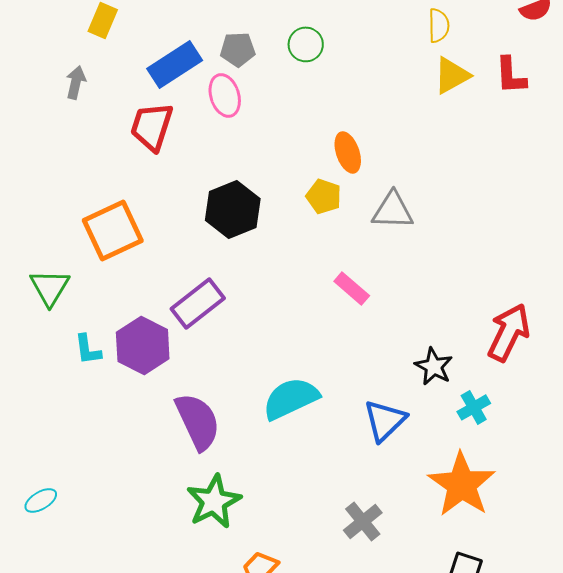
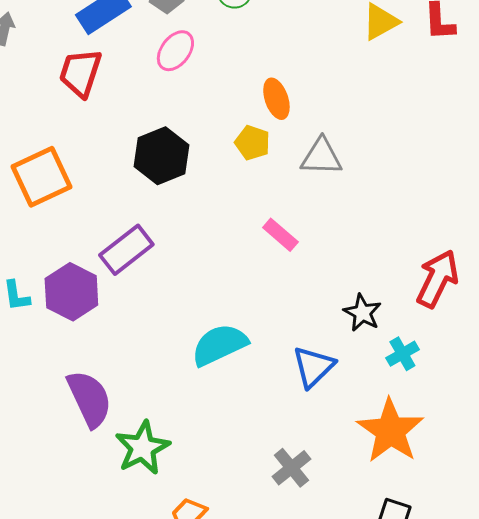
pink ellipse: (225, 95) -> (175, 51), moved, turned 54
purple semicircle: (198, 421) -> (89, 399), moved

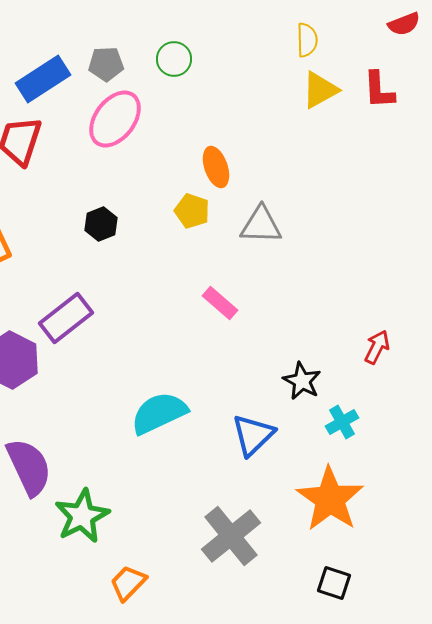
pink ellipse: (175, 51) -> (115, 119), size x1.4
black hexagon: (161, 156) -> (101, 224), size x0.6
red arrow: (437, 279) -> (377, 347), size x0.6
gray cross: (291, 468) -> (231, 536), size x1.5

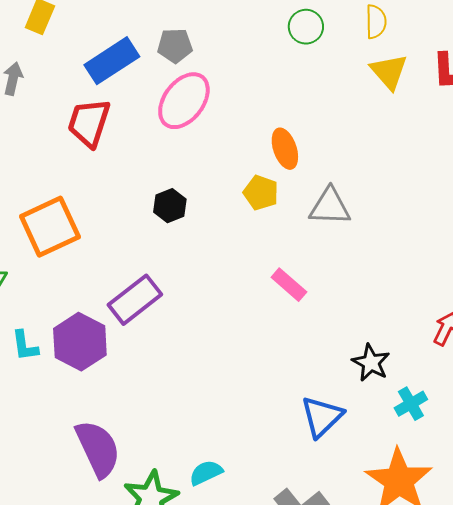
green circle: (174, 59) -> (306, 27), moved
yellow triangle: (320, 90) -> (389, 72), turned -42
cyan semicircle: (159, 413) -> (206, 473), moved, size x0.6

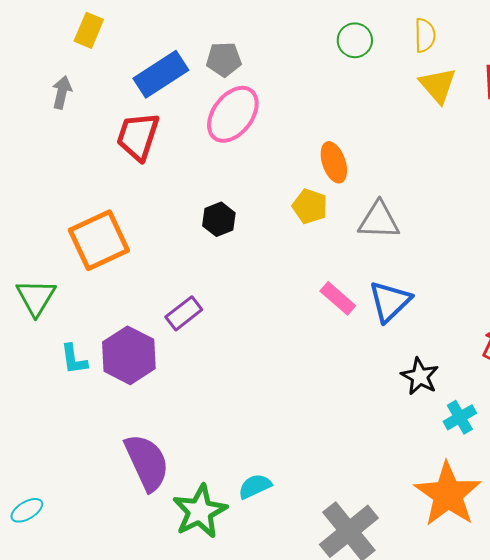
purple rectangle: (135, 300) -> (184, 313), size x0.7
blue triangle: (322, 417) -> (390, 301), moved

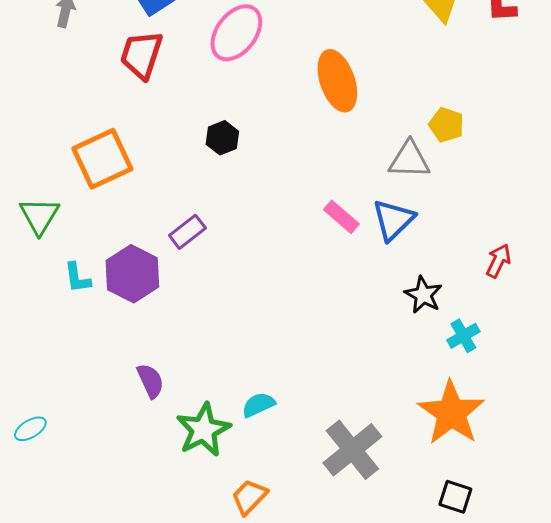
orange ellipse: (334, 162) -> (337, 81), size x1.5
yellow pentagon: (310, 206) -> (446, 125), moved
gray triangle: (379, 220) -> (409, 160), moved
purple semicircle: (147, 462) -> (150, 381), size x0.6

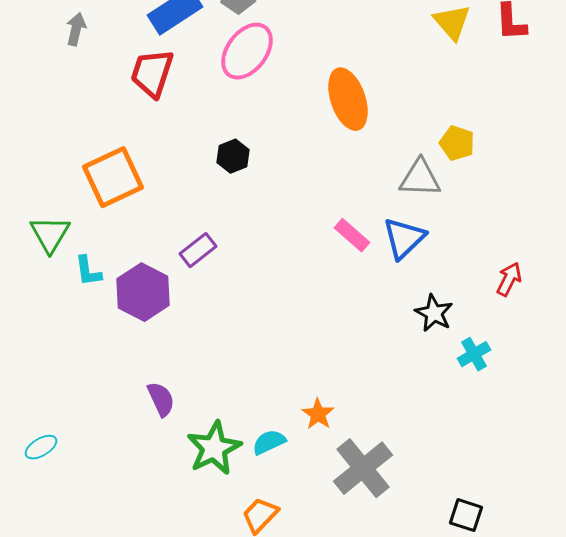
cyan L-shape: (77, 278) -> (88, 271), moved
cyan semicircle: (258, 405) -> (269, 442), moved
orange star: (451, 413) -> (318, 414), moved, size x0.5

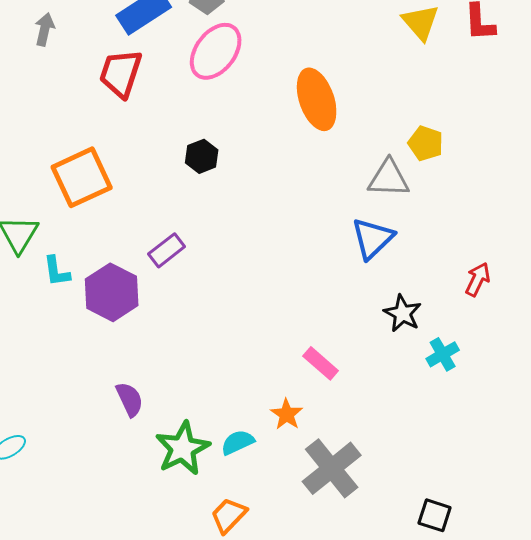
pink rectangle: (352, 235) -> (321, 363), moved

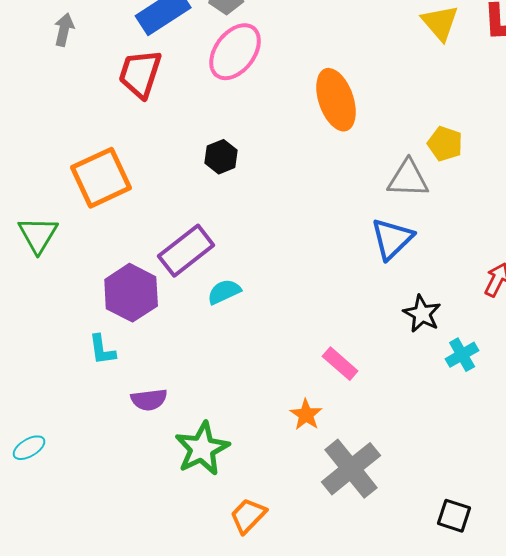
purple rectangle: (167, 250) -> (186, 251), size x1.5
cyan L-shape: (57, 271) -> (102, 350), moved
purple semicircle: (130, 399) -> (149, 400), turned 108
cyan semicircle: (238, 442) -> (224, 292), moved

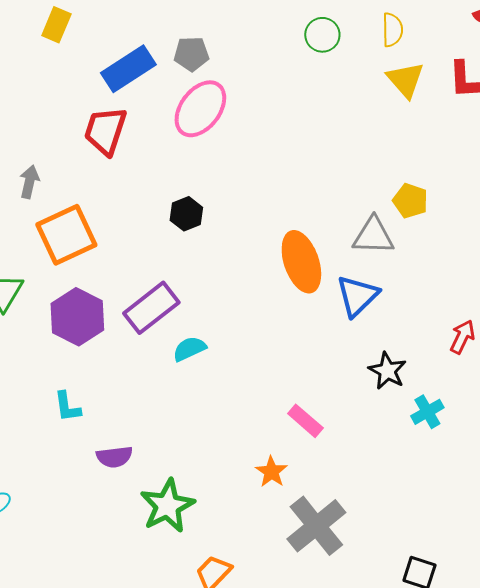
gray arrow: (64, 30) -> (29, 182), moved
orange ellipse: (336, 100) -> (301, 262), moved
purple hexagon: (131, 293) -> (77, 317), moved

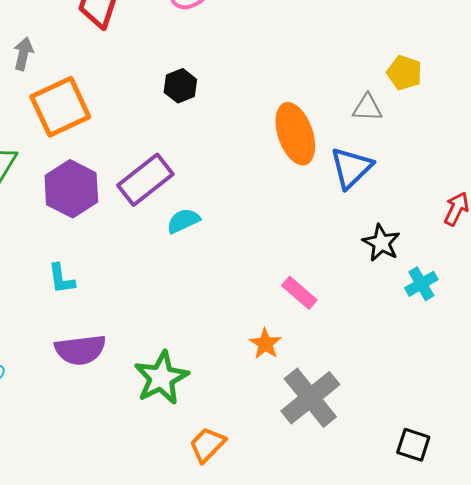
gray triangle: (373, 236) -> (367, 108), size x0.7
purple semicircle: (114, 457) -> (80, 350), moved, size x1.4

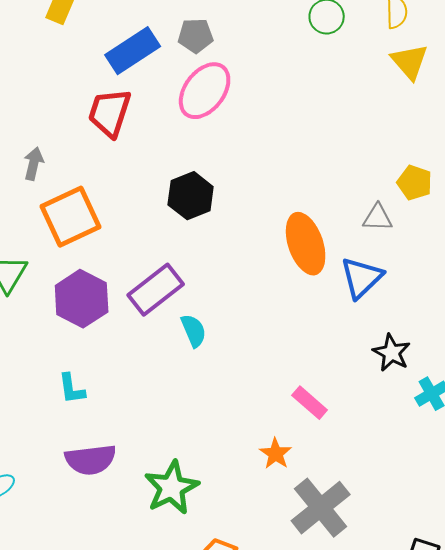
black hexagon: (180, 86) -> (191, 196), size x1.4
cyan semicircle: (183, 221) -> (194, 331), turned 92

